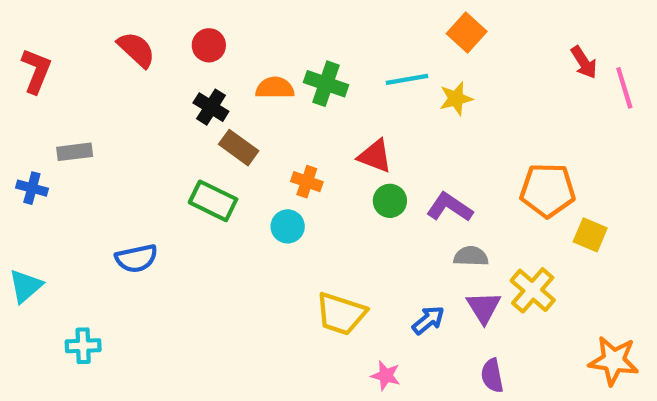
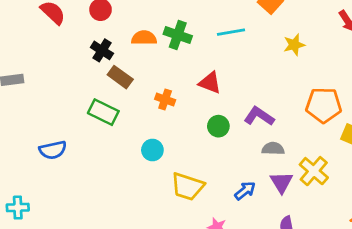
yellow star: (456, 99) -> (294, 45), moved
green circle: (390, 201) -> (218, 126), moved
cyan circle: (288, 226) -> (152, 150), moved

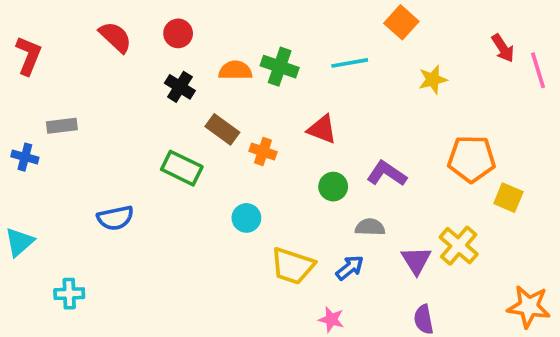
brown rectangle: (120, 77) -> (222, 129), moved
gray semicircle: (273, 149) -> (370, 227), moved
blue arrow: (245, 191) -> (350, 268), moved

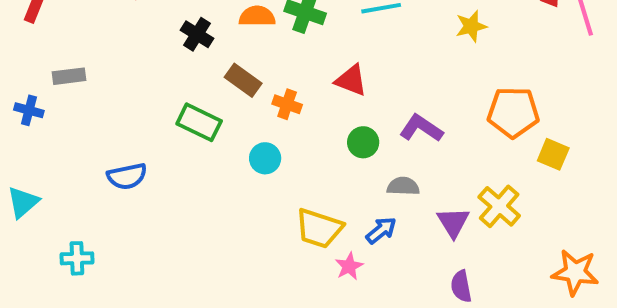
cyan circle: (246, 218) -> (265, 158), moved
pink star: (331, 319) -> (349, 266), moved, turned 30

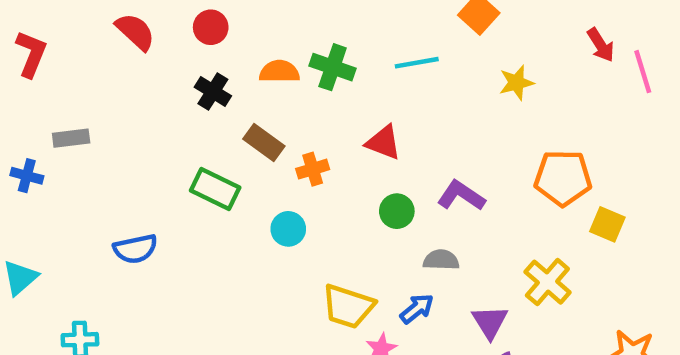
orange cross: (287, 104) -> (313, 169), turned -36
purple triangle: (453, 222) -> (490, 322), moved

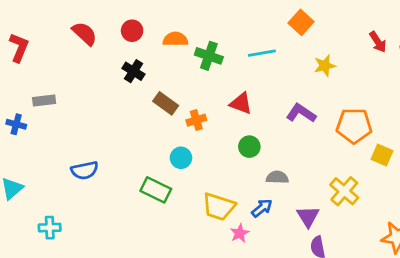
orange semicircle: (279, 72) -> (175, 39), moved
green rectangle: (215, 189) -> (156, 190), moved
purple L-shape: (461, 196) -> (301, 113), moved

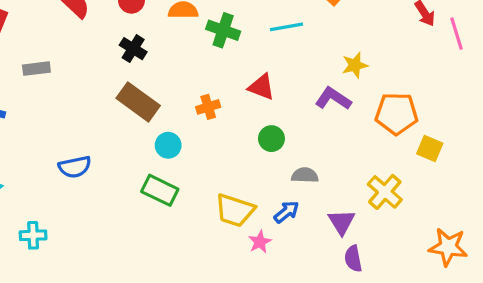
yellow star: (325, 66) -> (355, 65), moved
gray rectangle: (44, 101) -> (36, 69), moved
brown rectangle: (166, 103) -> (138, 102), moved, size x1.4
cyan circle: (181, 158) -> (168, 145), moved

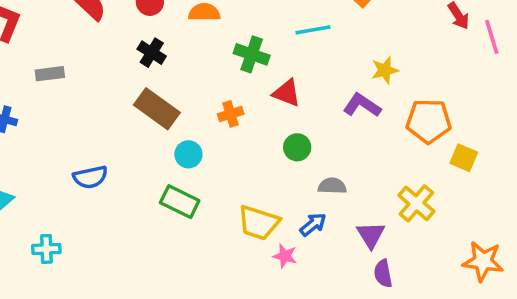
green cross: (223, 30) -> (252, 54), moved
pink star: (260, 242) -> (285, 256), turned -30

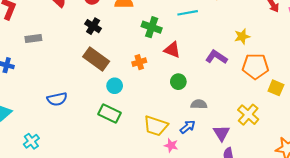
yellow star: (385, 70) -> (242, 36), moved
cyan cross: (46, 249) -> (31, 141), turned -35

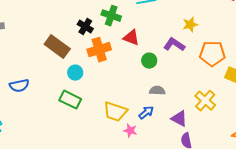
black cross: (93, 26) -> (85, 27), moved
yellow star: (242, 36) -> (190, 25), moved
orange cross: (139, 62) -> (99, 50), size x1.6
green circle: (178, 82) -> (149, 61), moved
purple triangle: (221, 133) -> (179, 119), turned -30

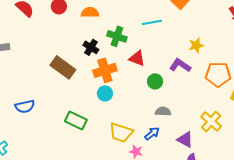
cyan circle: (75, 73) -> (105, 93), moved

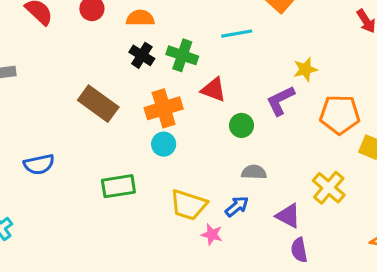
black cross: (91, 47) -> (142, 55), moved
purple L-shape: (180, 65) -> (280, 101), turned -60
green rectangle: (76, 121) -> (118, 186), turned -35

